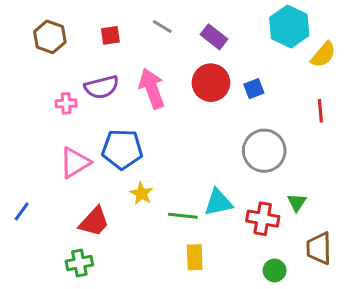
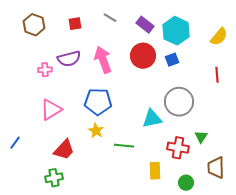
cyan hexagon: (289, 26) -> (176, 31), moved
blue pentagon: (122, 149) -> (98, 102), moved
cyan triangle: (218, 202) -> (152, 119), moved
yellow rectangle: (195, 257) -> (155, 171), moved

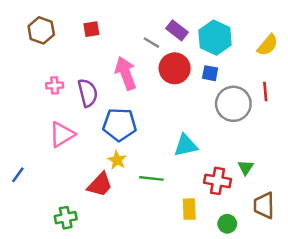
gray line: (110, 18) -> (151, 43), moved
purple semicircle: (69, 59) -> (88, 93), moved, turned -90
blue square: (172, 60) -> (210, 73), turned 32
gray circle: (179, 102) -> (233, 104), moved
red trapezoid: (64, 150) -> (100, 185), moved

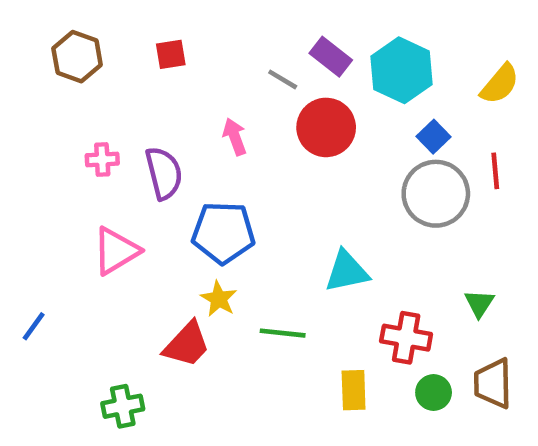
pink arrow: (126, 73) -> (235, 137), size x0.6
blue square: (210, 73) -> (434, 137), moved, turned 35
green triangle: (246, 167) -> (479, 303), moved
green circle: (227, 224) -> (434, 393), moved

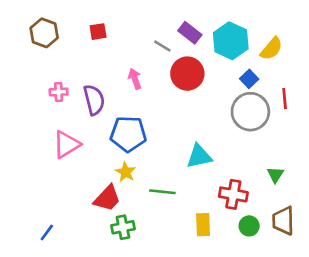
yellow semicircle: (500, 84) -> (271, 49), moved
blue line: (34, 326) -> (47, 233), moved
green cross: (123, 406) -> (123, 227), moved

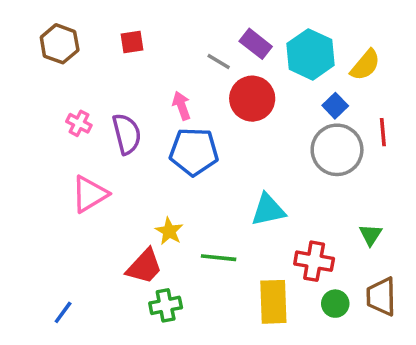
pink cross: (59, 92) -> (79, 123), turned 30
blue pentagon: (128, 134) -> (194, 152), moved
yellow rectangle: (203, 225) -> (273, 302), size x1.4

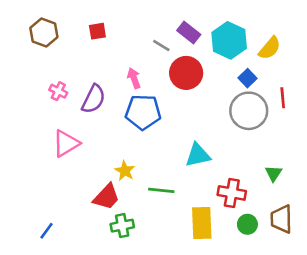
purple semicircle: (127, 134) -> (93, 99), turned 40

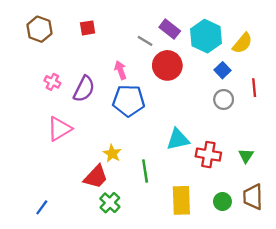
gray circle: (249, 111) -> (224, 99), size x0.6
green line: (161, 190) -> (145, 171), turned 75
red cross: (232, 193) -> (208, 155), moved
green cross: (122, 226) -> (110, 203), turned -36

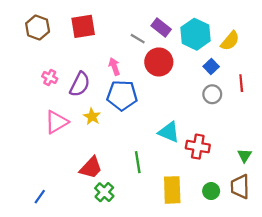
red square: (88, 28) -> (83, 26), size x1.6
cyan triangle: (178, 139) -> (169, 132), turned 35
yellow star: (112, 153) -> (92, 116), moved
green triangle: (246, 156) -> (244, 155), moved

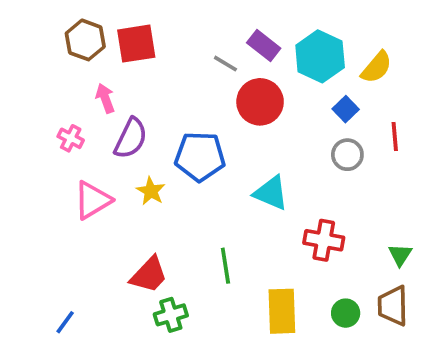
brown hexagon: (38, 27) -> (85, 40), moved
pink arrow: (114, 66) -> (105, 98), moved
pink cross: (50, 78) -> (71, 138), moved
cyan triangle: (169, 132) -> (271, 193), moved
green cross: (104, 192) -> (171, 315), turned 30

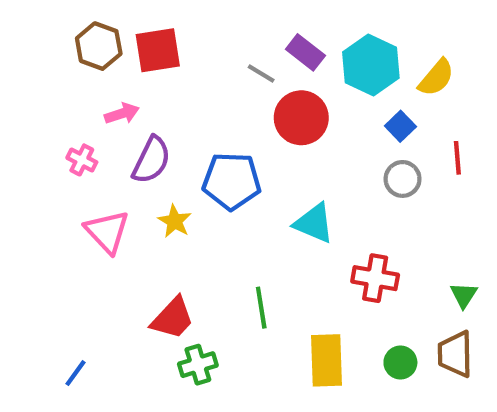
pink arrow: (105, 98) -> (122, 114), turned 92
pink triangle: (93, 200) -> (107, 232), turned -42

